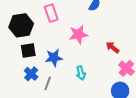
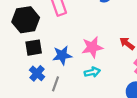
pink star: (78, 34) -> (92, 47), moved
cyan arrow: (81, 73) -> (92, 72), turned -88

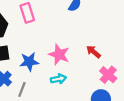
pink star: (92, 47) -> (59, 54), turned 30

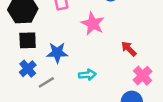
pink star: (59, 54) -> (93, 24), moved
gray line: (22, 90) -> (46, 82), turned 32

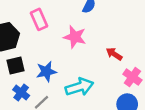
cyan arrow: (87, 75) -> (79, 87), size x1.6

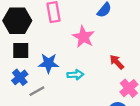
cyan arrow: (79, 87) -> (75, 75), moved, size x0.6

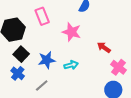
black square: (21, 50) -> (21, 54), turned -35
blue cross: (20, 77) -> (18, 73), moved

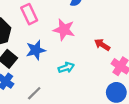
blue star: (47, 60) -> (36, 50), moved

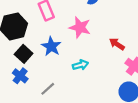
blue star: (36, 50) -> (51, 46), turned -30

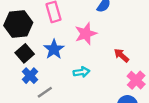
pink star: (80, 27) -> (86, 34), turned 30
blue cross: (20, 76) -> (30, 76), moved

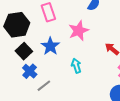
cyan arrow: (81, 72) -> (76, 66), turned -96

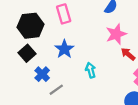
pink star: (79, 31) -> (116, 34), moved
black square: (24, 51) -> (27, 53), moved

